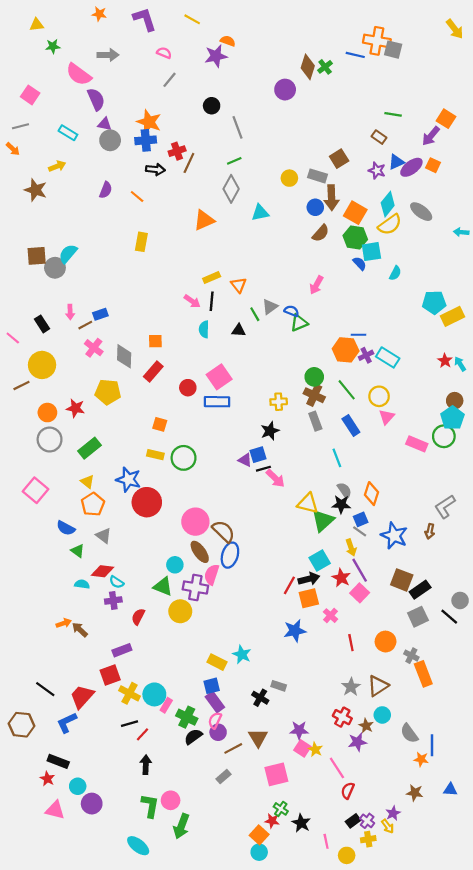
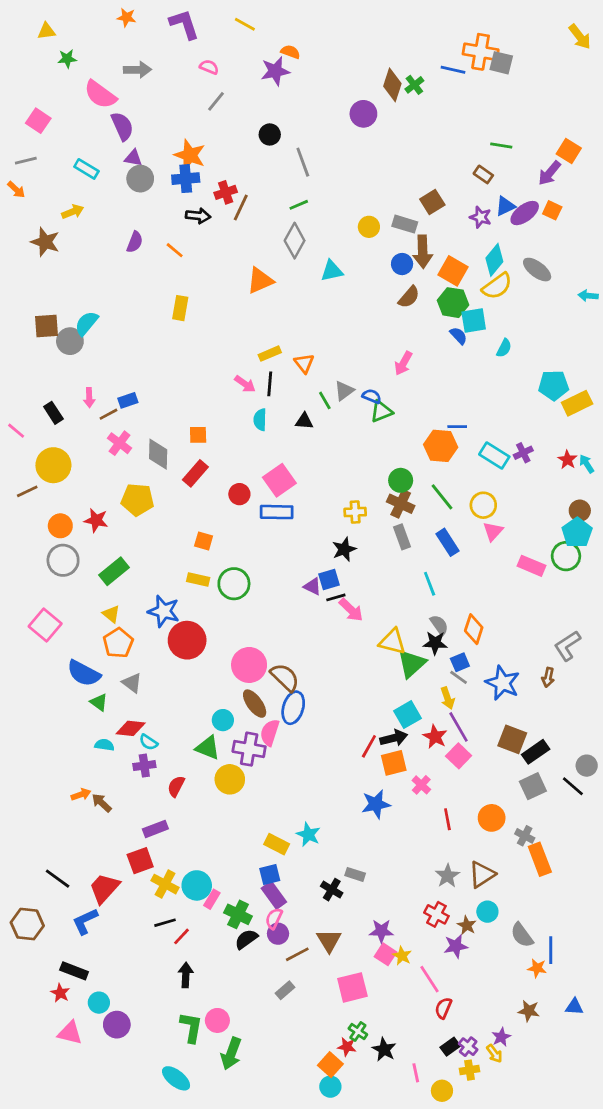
purple cross: (366, 355) -> (523, 453), moved
blue semicircle: (66, 528) -> (84, 673), size x1.4

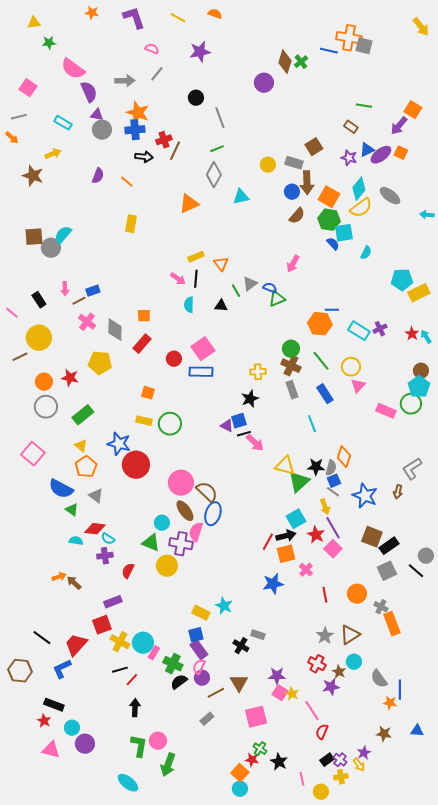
orange semicircle: (290, 52) -> (215, 14), moved
gray arrow: (137, 70) -> (125, 81), moved
gray semicircle: (439, 625) -> (331, 468), moved, turned 49

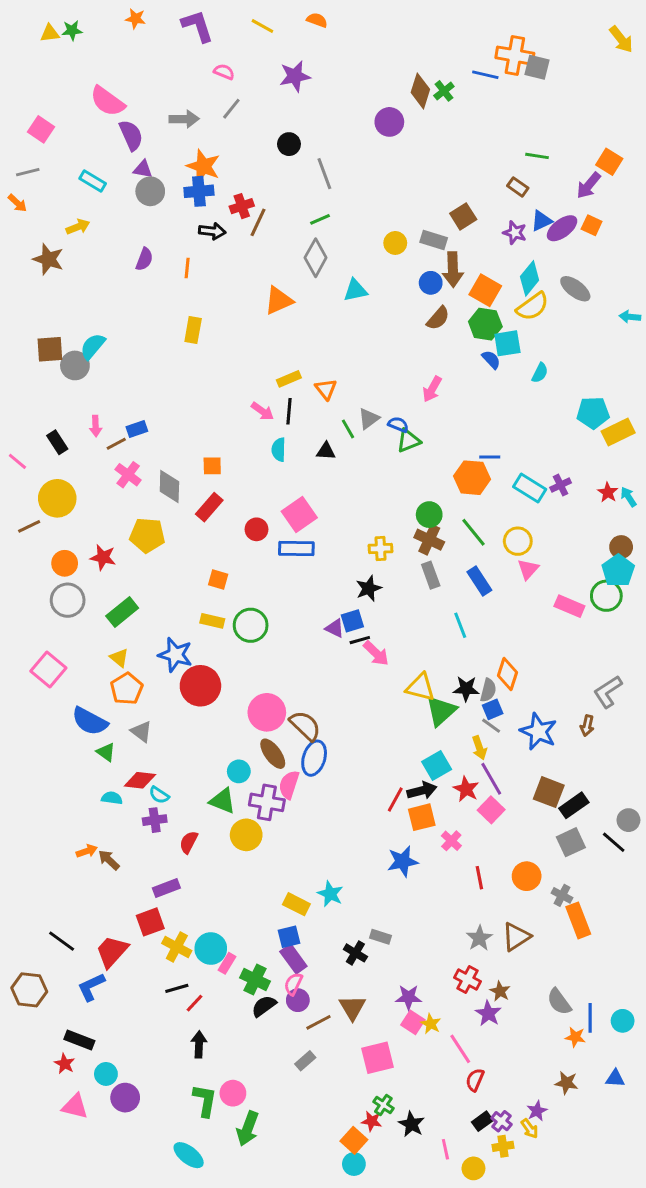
green star: (49, 43) -> (72, 30), moved
orange line: (127, 182) -> (187, 268), turned 56
cyan circle: (354, 662) -> (623, 1021), moved
purple star: (331, 687) -> (488, 1013), turned -30

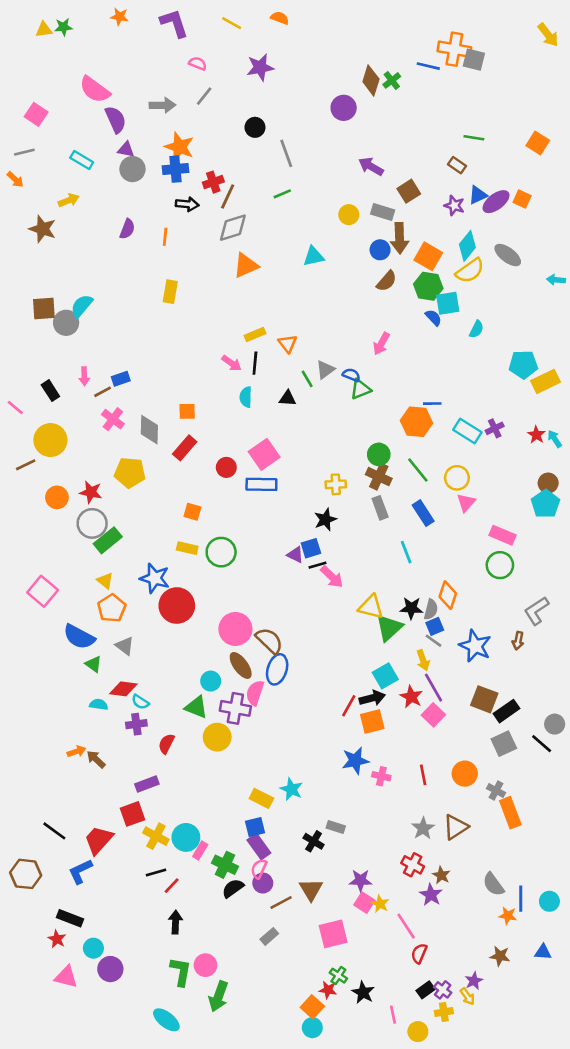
purple arrow: (589, 185) -> (371, 166), moved, turned 80
gray diamond: (316, 258) -> (233, 228), moved, turned 44
green circle: (606, 596) -> (500, 565), moved
gray circle: (68, 600) -> (92, 523), moved
pink cross: (451, 841) -> (381, 776), moved, turned -30

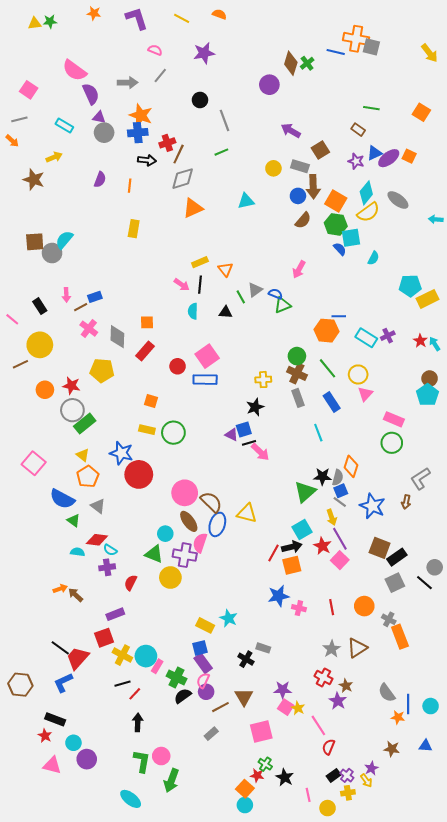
yellow arrow: (548, 35) -> (430, 53), moved
yellow triangle: (371, 607) -> (247, 513), moved
black line: (54, 831) -> (60, 648), moved

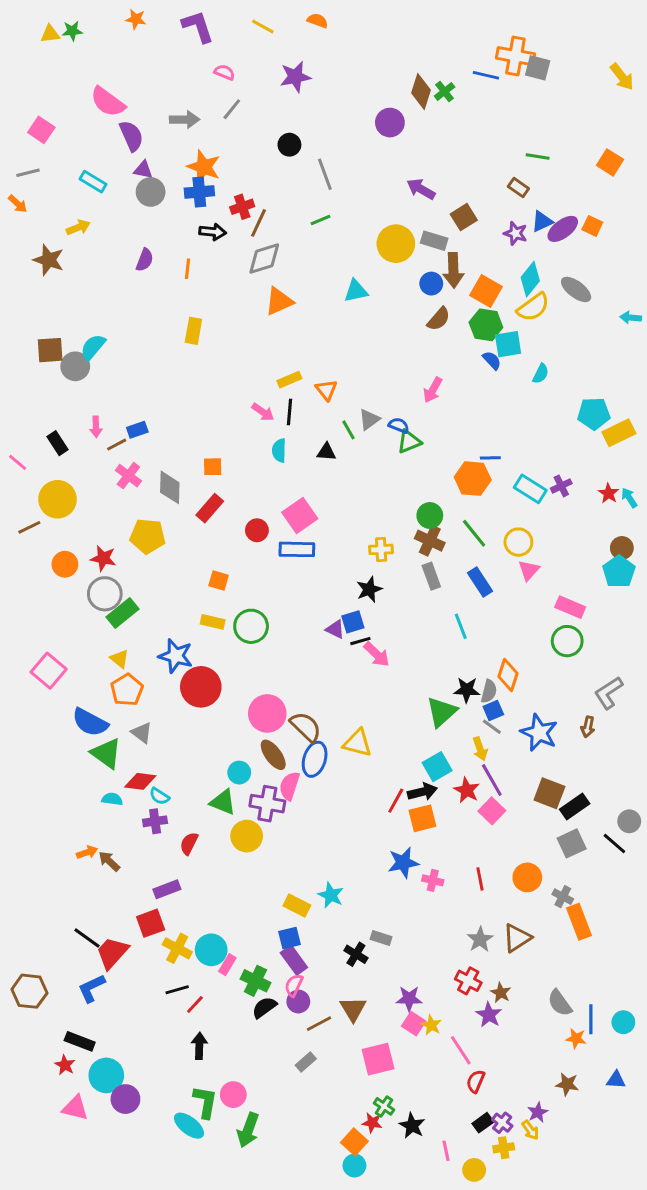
yellow circle: (273, 168) -> (396, 244), size x1.6
green triangle: (73, 520) -> (106, 753), size x1.6
cyan circle: (73, 743) -> (106, 1075), size x1.5
cyan ellipse: (131, 799) -> (189, 1126), moved

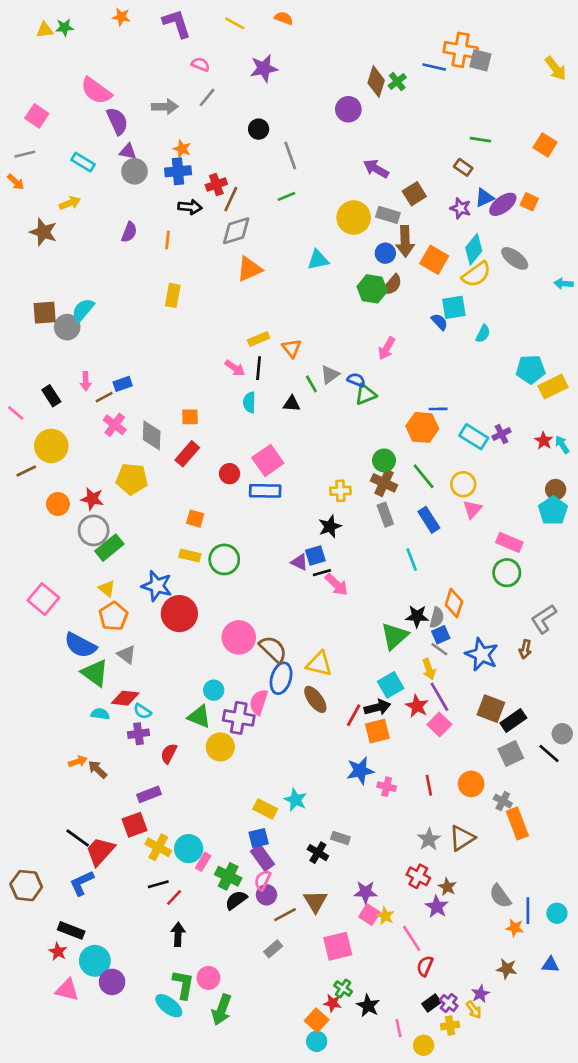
orange star: (204, 167) -> (182, 149), size x0.6
green hexagon: (486, 325) -> (372, 289), moved
brown ellipse: (273, 755) -> (315, 699), moved

